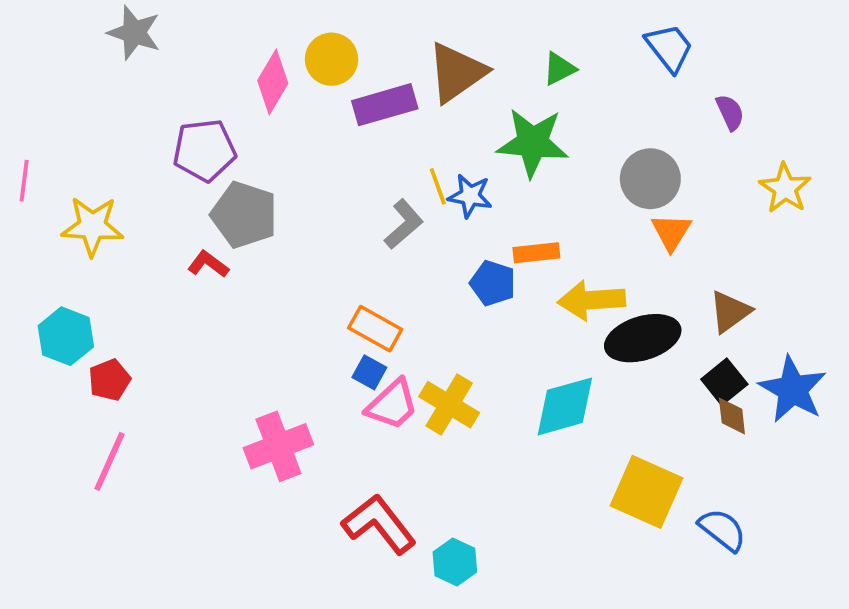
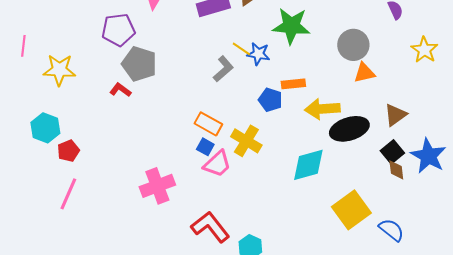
yellow line: (438, 186) -> (241, 49), turned -36
orange triangle: (671, 232) -> (364, 73), turned 45
yellow cross: (449, 405) -> (246, 141), moved
yellow square: (647, 492) -> (351, 210), turned 30

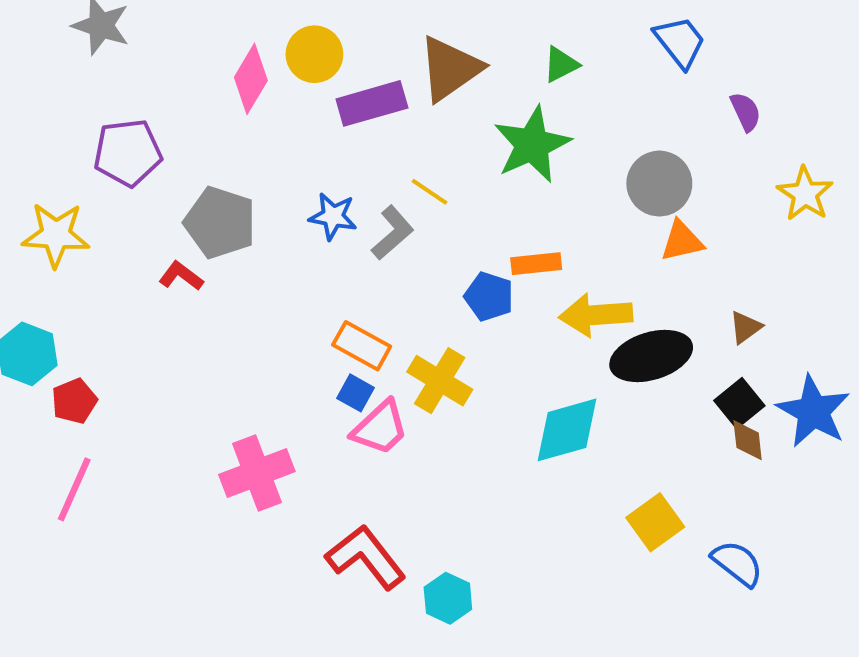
green star: (291, 26) -> (532, 145), turned -30
purple pentagon: (118, 30) -> (128, 153), moved
blue star: (258, 54) -> (333, 216), moved
brown triangle: (395, 115) -> (746, 327), size x0.7
yellow square: (351, 210) -> (655, 522), size x0.7

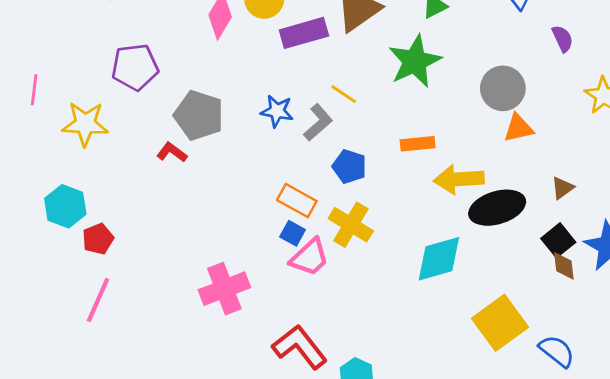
blue pentagon: (489, 296) -> (349, 166), moved
yellow square: (655, 522) -> (500, 323), size x1.4

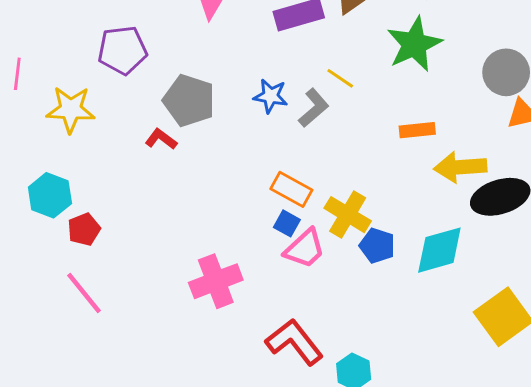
blue pentagon: (349, 166) -> (377, 246), moved
pink line: (98, 300) -> (84, 293), turned -63

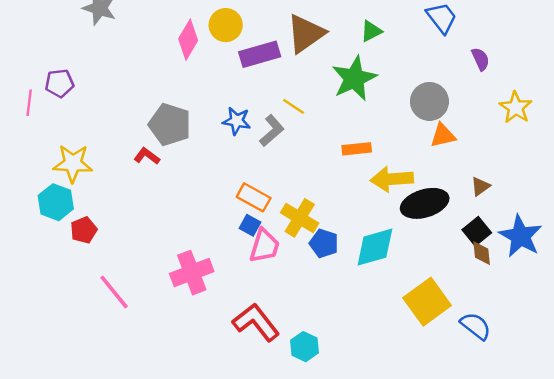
purple pentagon: (122, 50) -> (59, 83), moved, size x0.7
yellow star: (71, 109) -> (73, 163), moved
pink trapezoid: (305, 249) -> (264, 246), turned -30
pink line: (84, 293) -> (114, 292), moved

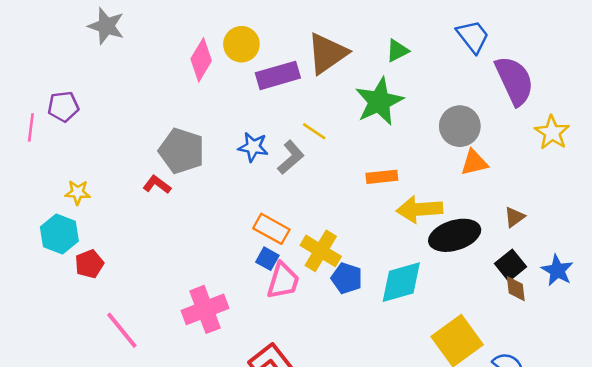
purple semicircle: (480, 59) -> (514, 81), size x2.0
yellow star: (73, 163) -> (78, 192), size x0.6
blue star: (520, 236) -> (557, 270), size x0.7

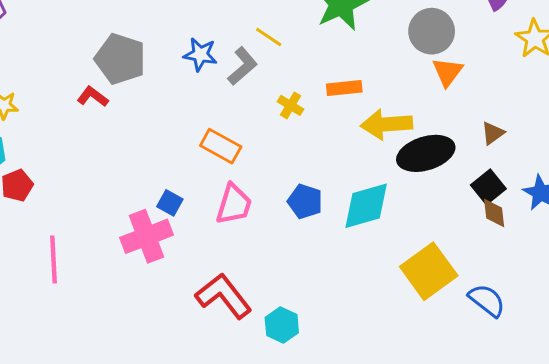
orange triangle: (474, 163) -> (448, 72), turned -40
yellow cross: (321, 251) -> (291, 105), moved, size x0.6
blue square: (267, 259) -> (170, 203), moved
pink line: (122, 330) -> (53, 260), turned 36

